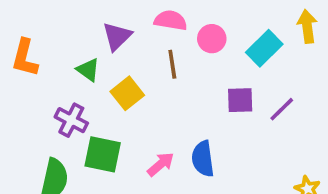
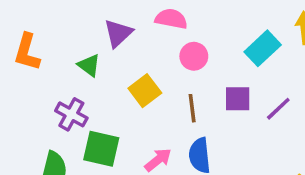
pink circle: (212, 39) -> (194, 56), moved
brown line: (172, 64) -> (192, 108), moved
yellow square: (127, 93) -> (145, 91), moved

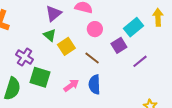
green triangle: (89, 65) -> (50, 35), moved
purple square: (238, 99) -> (119, 45), moved, turned -35
brown line: (192, 108) -> (92, 58), turned -49

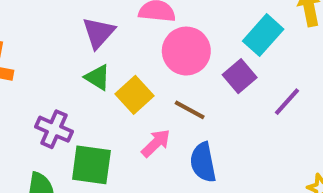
pink circle: (95, 29) -> (186, 51), size x1.5
pink arrow: (71, 85) -> (156, 143), moved

